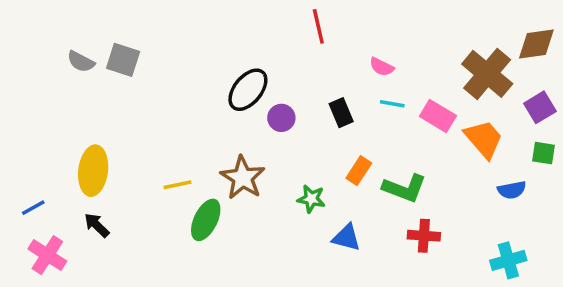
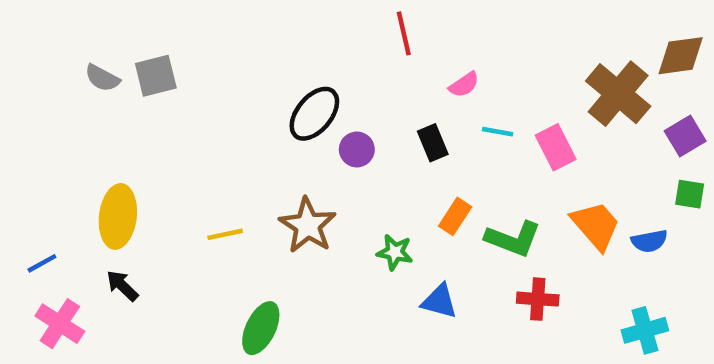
gray square: (123, 60) -> (156, 76), turned -32
pink semicircle: (382, 67) -> (464, 85), moved, turned -60
pink rectangle: (438, 116) -> (556, 147), turned 32
orange trapezoid: (484, 139) -> (596, 225), moved
green ellipse: (206, 220) -> (261, 328), moved

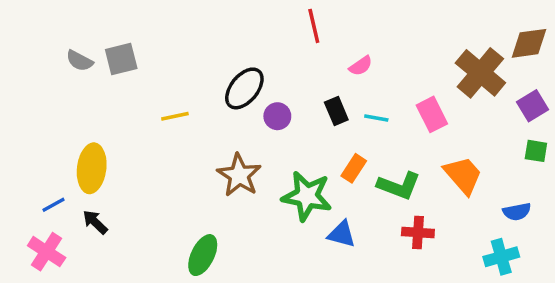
cyan line: (498, 132) -> (376, 118), moved
yellow line: (225, 234) -> (175, 116), moved
blue semicircle: (649, 241) -> (517, 212), moved
green star: (395, 252) -> (307, 196), size x1.8
blue line: (42, 263) -> (53, 205), moved

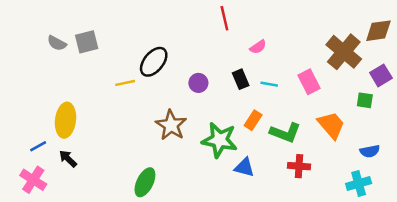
black ellipse: (244, 88) -> (154, 62), moved
green square: (536, 151) -> (365, 100), moved

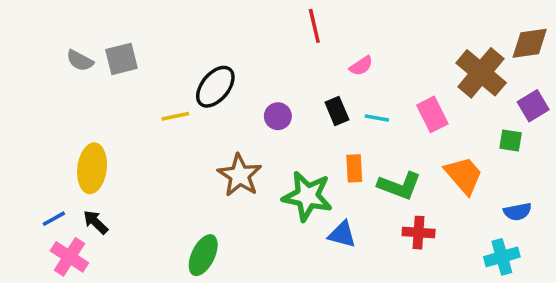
orange rectangle: (253, 120) -> (354, 168), turned -36
blue line: (38, 146) -> (54, 219), moved
pink cross: (33, 180) -> (69, 257), moved

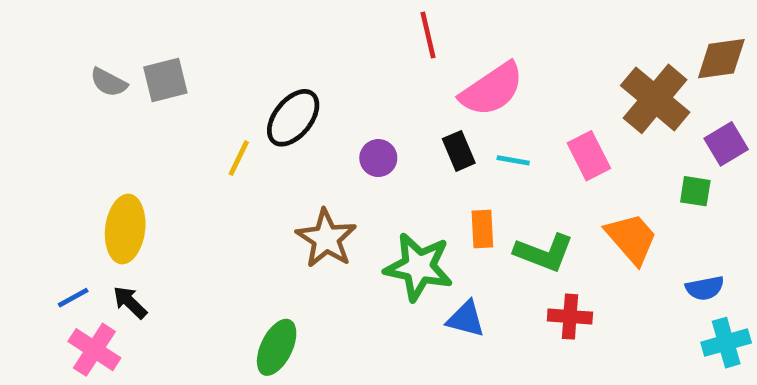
pink semicircle: (361, 66) -> (492, 89), size x2.0
yellow line: (175, 116) -> (239, 158), turned -52
cyan cross: (502, 257) -> (726, 343), moved

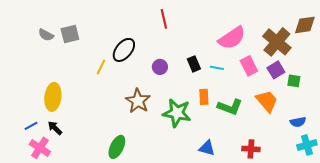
red line: (428, 35) -> (164, 19), moved
pink semicircle: (492, 89) -> (232, 38), moved
purple square: (726, 144) -> (276, 70), moved
red cross: (570, 317) -> (251, 149), moved
blue triangle: (466, 319) -> (207, 148), moved

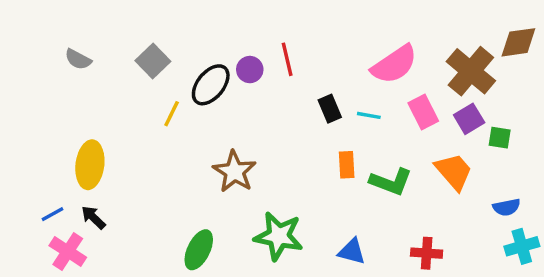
red line: (164, 19) -> (287, 59), moved
gray square: (70, 34) -> (153, 61), moved, turned -30
purple circle: (160, 67) -> (250, 70), moved
green star: (177, 113) -> (279, 236), moved

